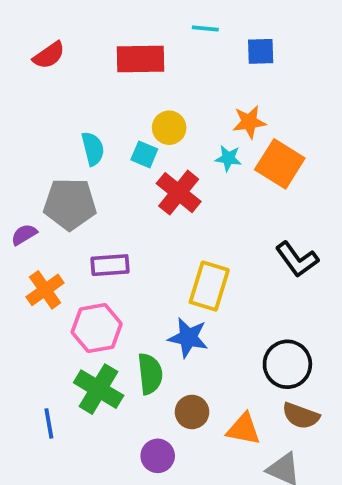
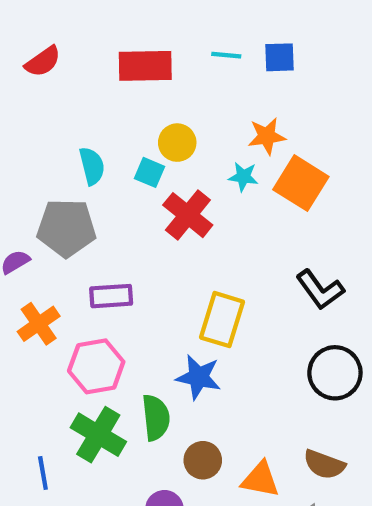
cyan line: (205, 29) -> (226, 55), moved
black circle: (287, 364) -> (335, 373), moved

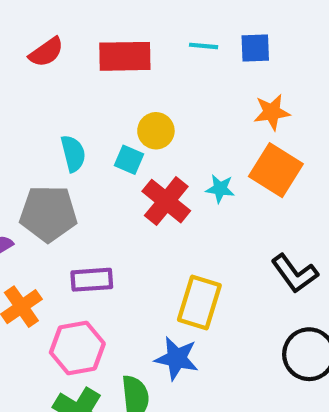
red semicircle: (43, 62) -> (46, 52), moved
orange star: (267, 136) -> (272, 112), moved
cyan star: (243, 177) -> (220, 189), moved

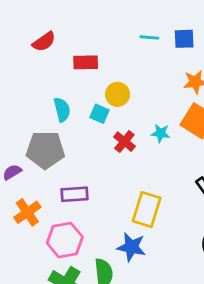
red rectangle: (125, 56) -> (86, 62), moved, size x0.7
red cross: (166, 201) -> (124, 142), size x0.7

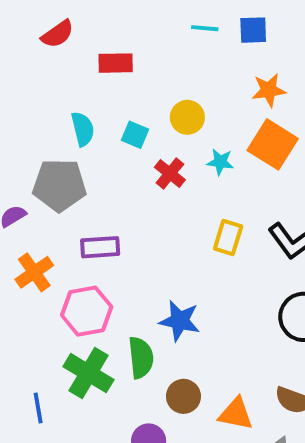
yellow circle: (118, 94) -> (187, 117), moved
yellow rectangle: (147, 210) -> (228, 237), moved, size x0.7

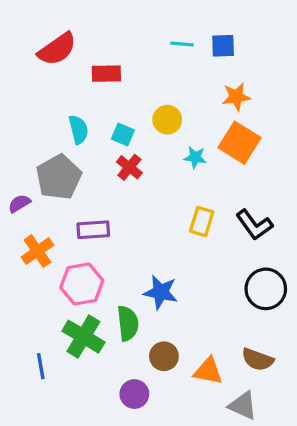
red semicircle: (58, 34) -> (57, 49), size x1.4
red cross: (170, 174) -> (129, 167), moved
gray pentagon: (59, 185) -> (59, 177), turned -30

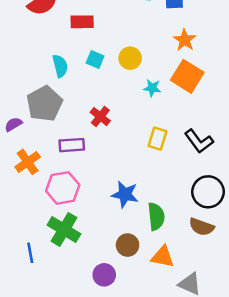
orange star: (236, 97) -> (185, 40), turned -30
cyan square: (123, 134) -> (95, 59), moved
red cross: (129, 167) -> (100, 117), moved
green semicircle: (128, 323) -> (156, 216), moved
brown semicircle: (258, 360) -> (202, 227), moved

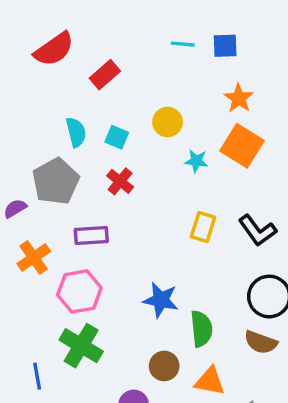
red rectangle: (82, 22) -> (105, 75), turned -40
cyan square: (95, 59) -> (117, 137), moved
red cross: (100, 117) -> (120, 181), moved

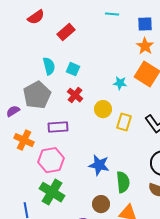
blue square: (225, 46) -> (145, 24), moved
red semicircle: (54, 49) -> (36, 17), size x0.7
yellow circle: (168, 122) -> (103, 109), moved
orange cross: (34, 258) -> (24, 140), turned -30

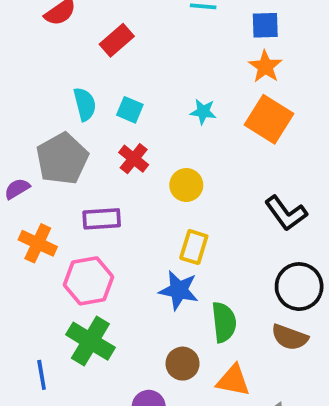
cyan star: (120, 83) -> (203, 112), moved
yellow rectangle: (124, 122) -> (194, 247), moved

